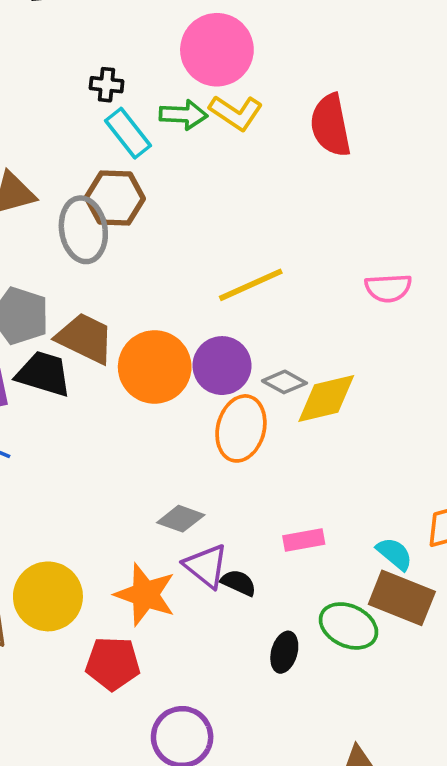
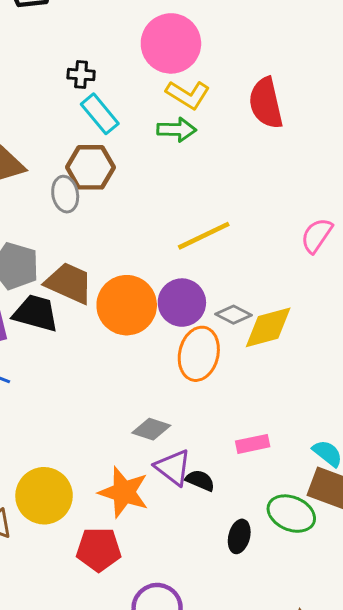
green arrow: (183, 115) -> (177, 130), moved
gray ellipse: (83, 230) -> (65, 194), size x0.7
pink semicircle: (388, 288) -> (317, 235), turned 129

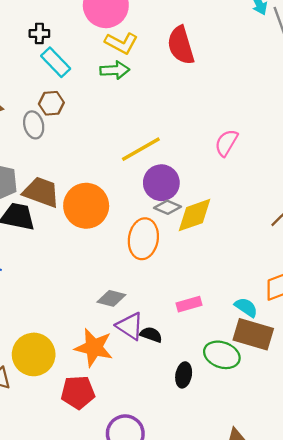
brown hexagon: (90, 167) -> (51, 103), size x0.7
purple circle: (182, 303) -> (161, 183), moved

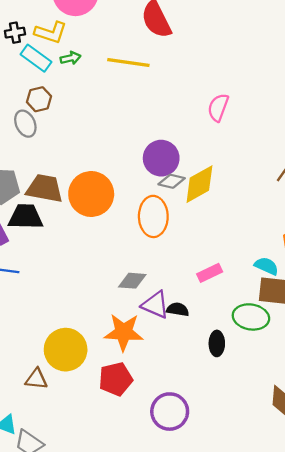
yellow L-shape: (121, 43) -> (51, 32), moved
green arrow: (115, 70) -> (70, 58), moved, size x0.7
yellow line: (141, 149) -> (128, 63), moved, turned 48

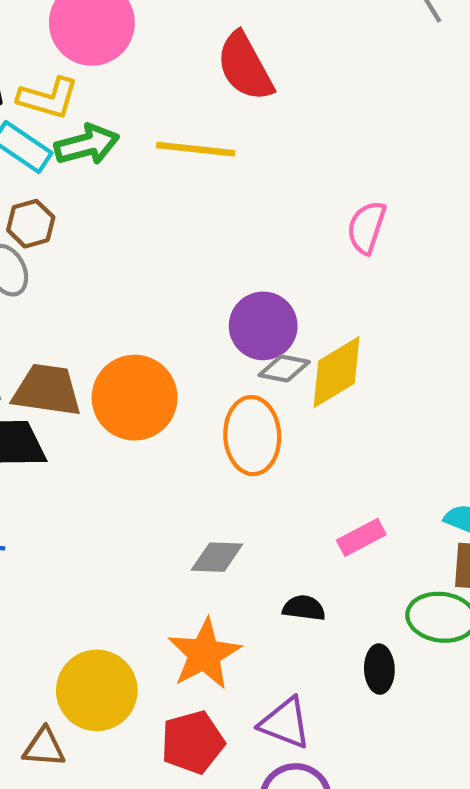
green arrow: (70, 58) -> (87, 145), size x1.6
purple triangle: (155, 305) -> (285, 723), moved
orange star: (124, 332) -> (204, 654), turned -30

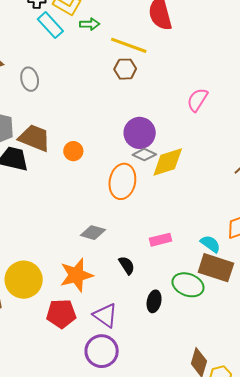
green arrow: (87, 145) -> (90, 24), moved, size x0.7
brown hexagon: (31, 224) -> (125, 69), moved
orange circle: (135, 398) -> (73, 151), size x0.5
black semicircle: (304, 608) -> (127, 265), turned 36

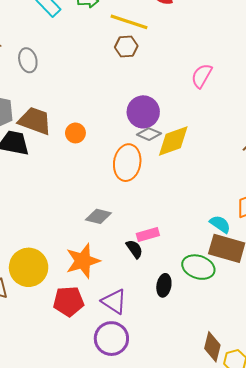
pink rectangle: (161, 240) -> (148, 234), moved

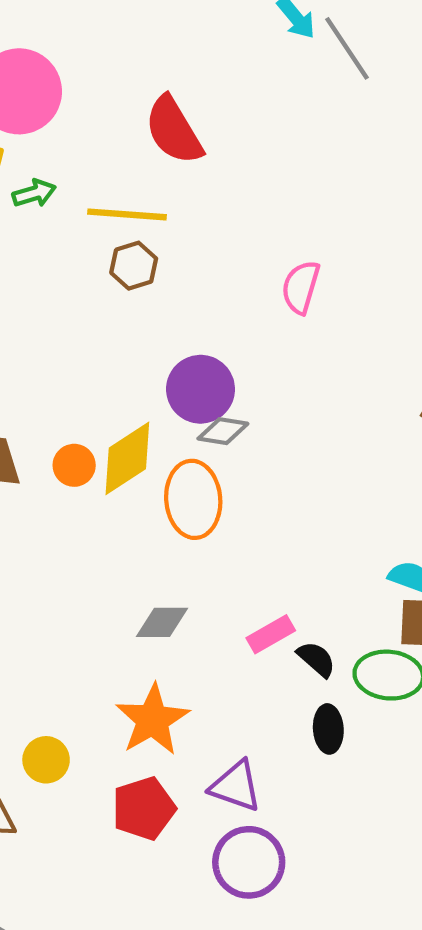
yellow diamond: (173, 141) -> (127, 458), moved
black semicircle: (134, 249) -> (316, 659), moved
yellow circle: (29, 267) -> (46, 760), size x0.6

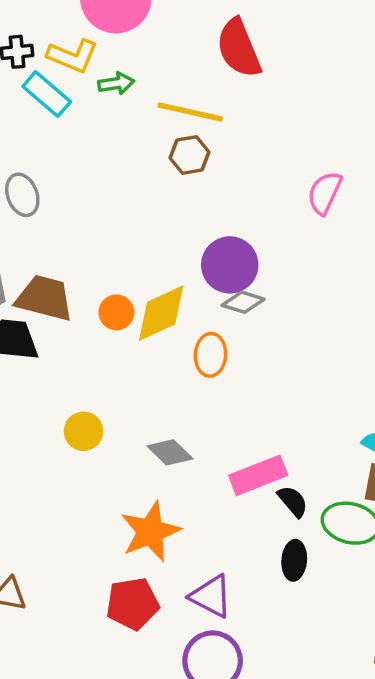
orange ellipse: (193, 499) -> (210, 355), size x0.7
gray diamond: (162, 622) -> (170, 452), turned 36
pink rectangle: (271, 634) -> (258, 475), size x1.4
yellow circle: (46, 760) -> (84, 431), moved

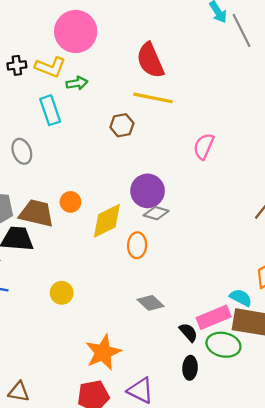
cyan rectangle: (47, 94) -> (50, 110), moved, turned 32
yellow line: (190, 112) -> (153, 98), moved
orange circle: (116, 312) -> (70, 202), moved
gray diamond: (170, 452) -> (150, 303), moved
pink rectangle: (258, 475) -> (214, 317), moved

